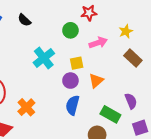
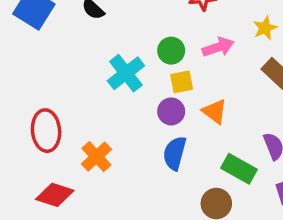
green circle: (70, 30) -> (171, 51), moved
orange triangle: (96, 81) -> (215, 111), turned -42

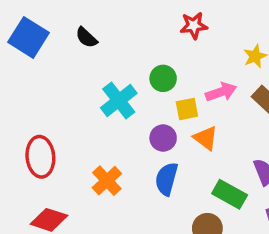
pink arrow: (218, 47) -> (221, 92), moved
yellow square: (182, 82) -> (187, 109), moved
orange cross: (96, 157) -> (107, 181), moved

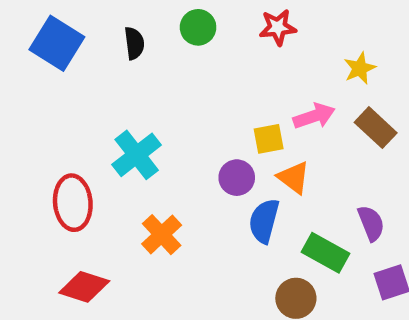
black semicircle: (86, 37) -> (134, 43), turned -140
green circle: (163, 78) -> (198, 27), moved
cyan cross: (119, 101) -> (137, 155), moved
blue semicircle: (166, 179) -> (264, 221), moved

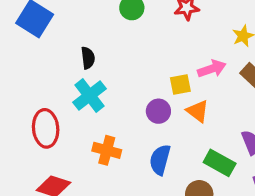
black semicircle: (134, 43) -> (88, 58), moved
blue semicircle: (264, 221) -> (160, 160), moved
orange cross: (162, 235) -> (107, 150), turned -32

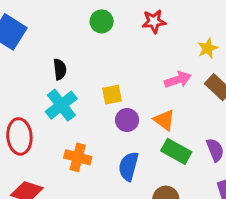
yellow square: (180, 85) -> (112, 95), moved
green rectangle: (220, 163) -> (176, 151), moved

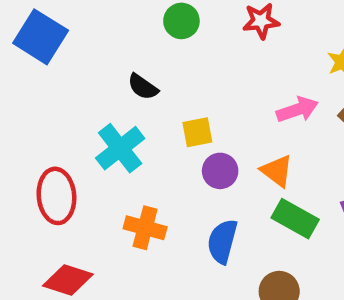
black semicircle: (60, 69) -> (143, 87), moved, turned 132

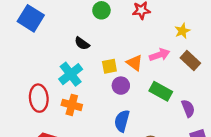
orange triangle: (277, 171) -> (135, 63), moved
green rectangle: (295, 219) -> (161, 91), moved
orange cross: (145, 228) -> (72, 105), moved

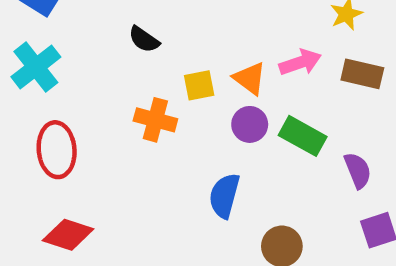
brown rectangle: (190, 60) -> (362, 74), turned -30
cyan cross: (71, 74) -> (36, 67), moved
purple circle: (121, 86) -> (250, 124), moved
orange cross: (72, 105) -> (155, 120), moved

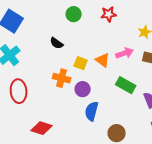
yellow square: (199, 85) -> (81, 63), turned 32
purple circle: (250, 124) -> (83, 89), moved
red diamond: (68, 235) -> (42, 128), moved

